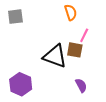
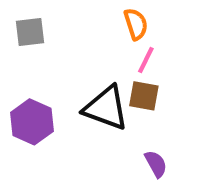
pink line: (84, 35) -> (146, 60), moved
purple hexagon: (21, 84) -> (32, 122), moved

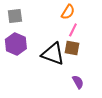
orange semicircle: (136, 24) -> (68, 12), turned 49
purple hexagon: (32, 122) -> (16, 44), moved

